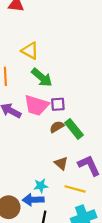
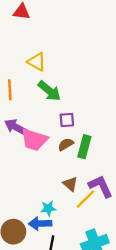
pink trapezoid: (36, 105) -> (34, 140), moved
green rectangle: (74, 129) -> (84, 147), turned 54
yellow line: (75, 189) -> (85, 199), moved, turned -60

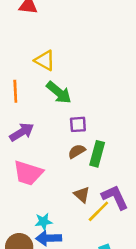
purple arrow: (16, 127) -> (22, 132), turned 120
pink trapezoid: (34, 140) -> (28, 173), moved
cyan star: (48, 208) -> (43, 222), moved

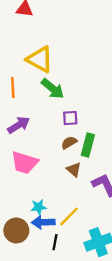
yellow triangle: (45, 61) -> (40, 59), size x1.4
brown triangle: (82, 195) -> (74, 170), moved
yellow line: (98, 211) -> (69, 216), moved

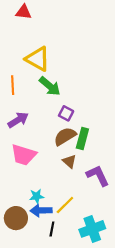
purple square: (70, 118) -> (66, 113), turned 32
brown semicircle: (69, 143) -> (65, 136), size x1.5

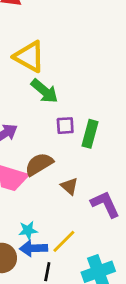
purple square: (66, 113) -> (65, 126), turned -32
brown semicircle: (65, 136) -> (39, 164), moved
green rectangle: (82, 138) -> (90, 134), moved

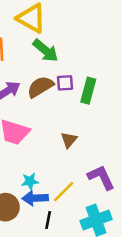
brown semicircle: (39, 164) -> (40, 87), moved
brown triangle: (69, 186) -> (69, 140), turned 30
purple L-shape: (105, 204) -> (101, 177), moved

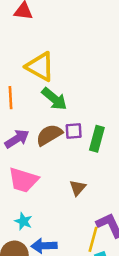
cyan star: (30, 181) -> (23, 221), moved, turned 30
yellow line: (64, 192) -> (93, 239), moved, turned -30

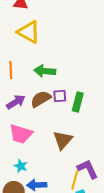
yellow triangle: (40, 67) -> (29, 32), moved
green arrow: (54, 99) -> (45, 71), turned 145
brown triangle: (78, 188) -> (63, 140), size x1.5

